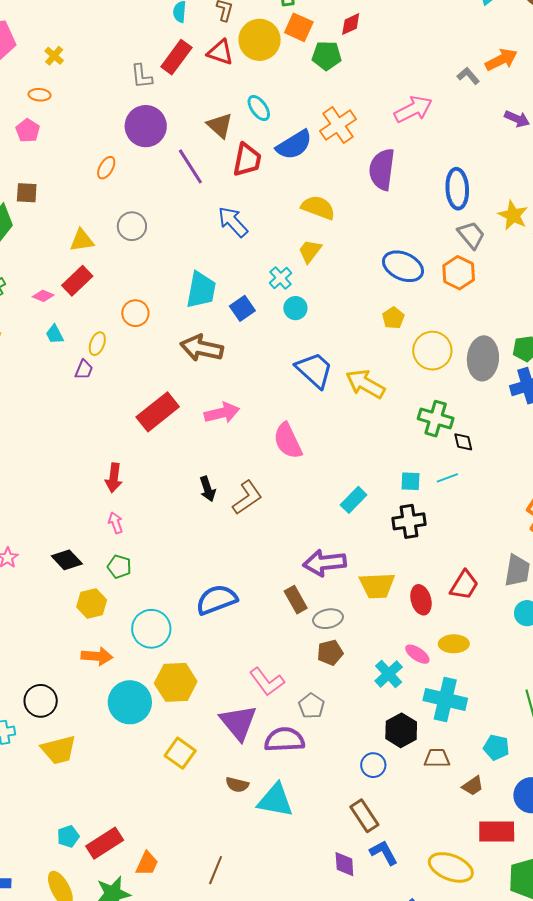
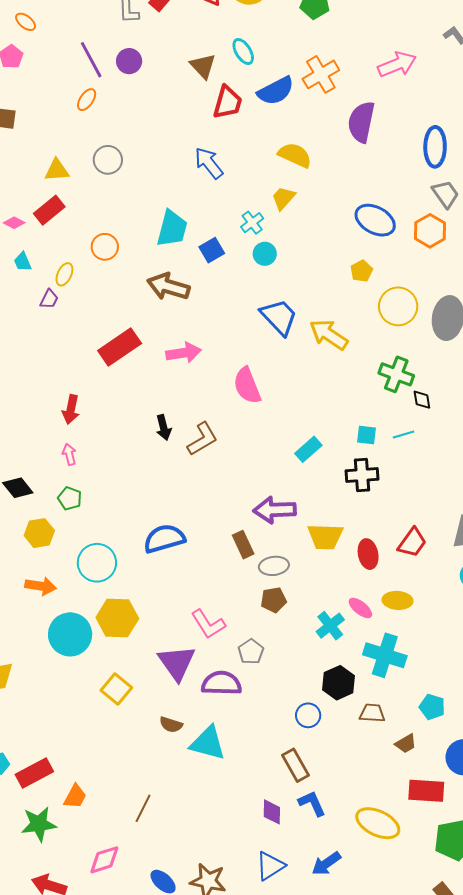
orange ellipse: (40, 95) -> (26, 22), turned 30
purple circle: (146, 126) -> (129, 61), size x0.6
purple line: (190, 166) -> (91, 60), moved

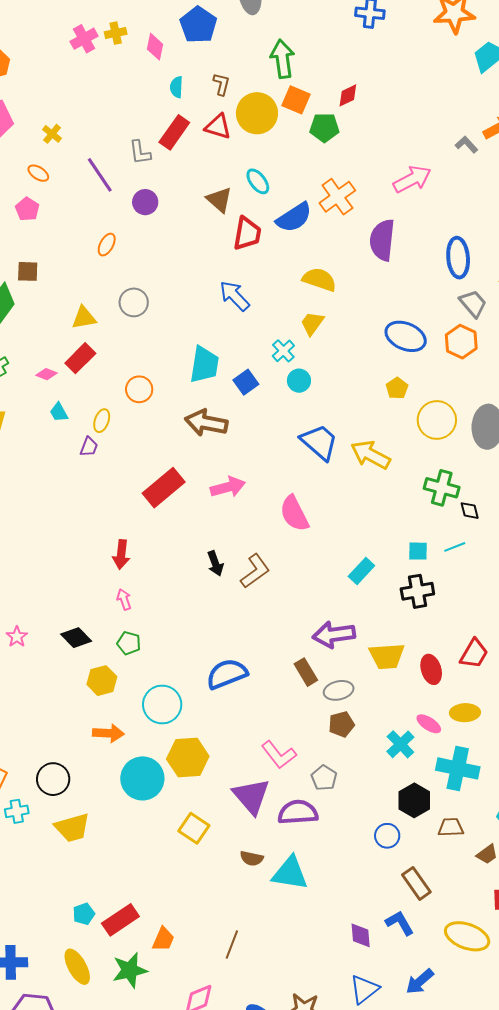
purple line: (91, 60) -> (100, 175), moved
brown rectangle: (295, 765) -> (416, 883), moved

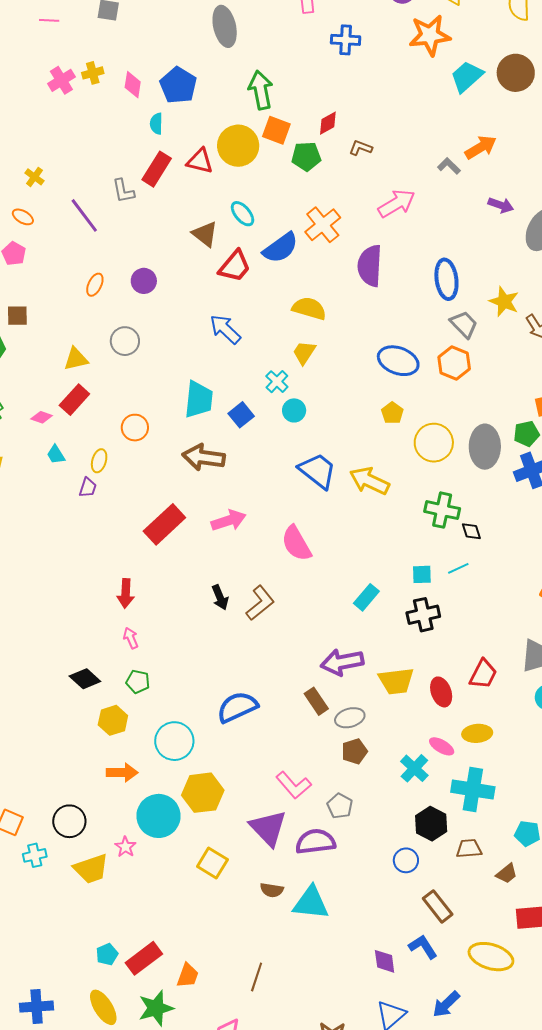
blue pentagon: (198, 25) -> (178, 85), moved
brown L-shape: (221, 84) -> (361, 148), moved, turned -80
purple circle: (145, 202) -> (144, 281), moved
red trapezoid: (247, 234) -> (235, 266), turned 33
pink star: (17, 637) -> (125, 847), moved

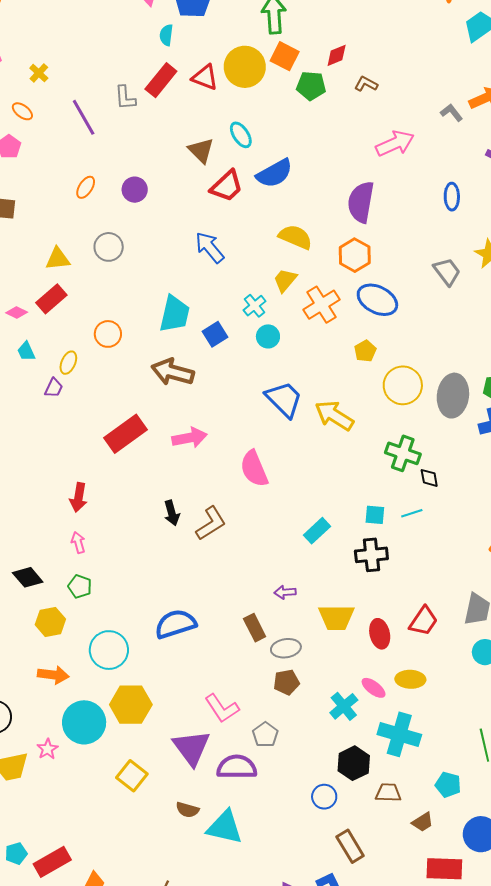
orange cross: (323, 225) -> (321, 305), moved
blue ellipse: (446, 279) -> (452, 197), moved, size x0.7
orange hexagon: (454, 363) -> (355, 255), moved
purple arrow: (342, 662) -> (285, 592), size x0.5

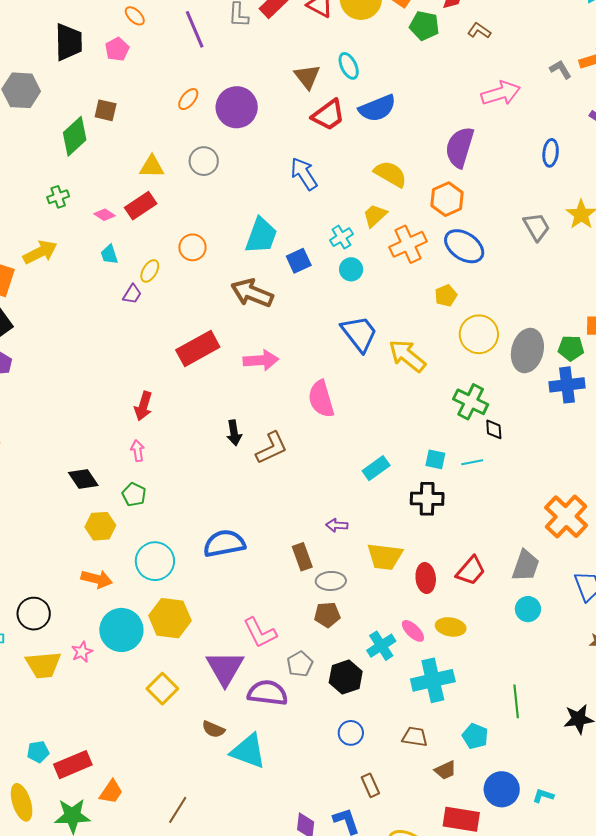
purple circle: (135, 190) -> (237, 107), size x1.6
cyan cross: (399, 734) -> (433, 680), turned -36
black hexagon: (354, 763) -> (346, 677), moved
brown rectangle: (350, 846) -> (370, 785), size x0.7

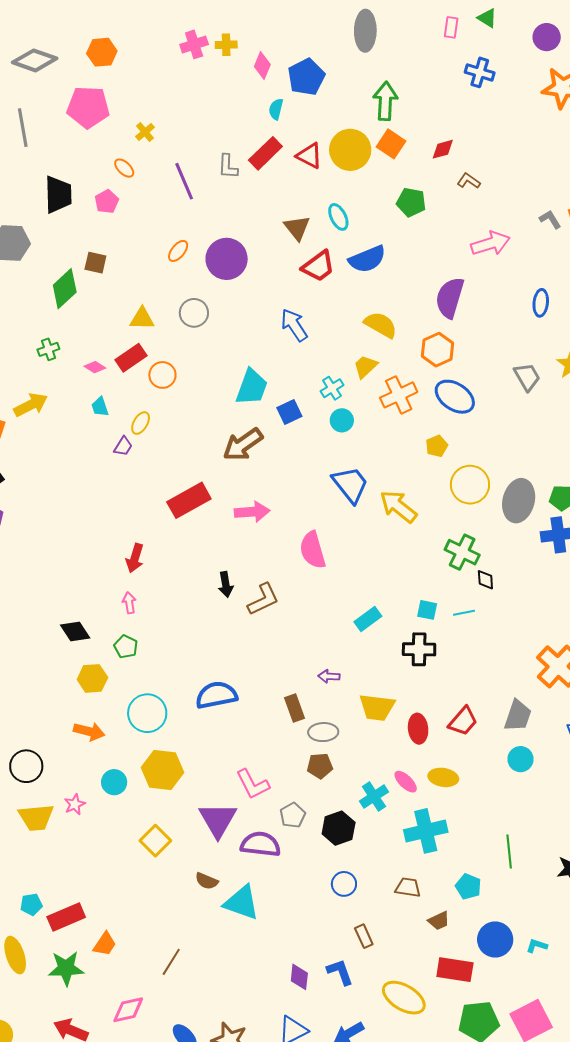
green pentagon: (424, 26) -> (411, 202), moved
orange circle: (192, 247) -> (162, 375), moved
brown arrow: (252, 293) -> (243, 444), turned -57
cyan circle: (121, 630) -> (114, 782), size x0.6

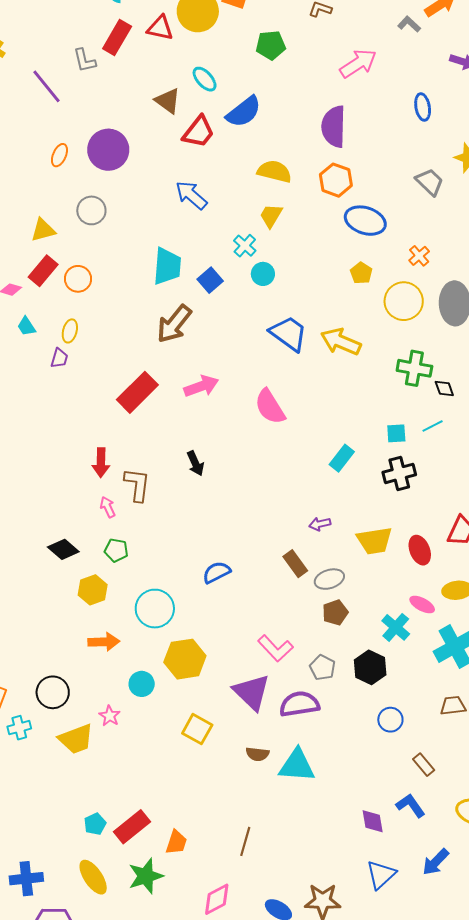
orange cross: (399, 395) -> (419, 256), moved, size x0.6
brown L-shape: (263, 599) -> (137, 485), moved, turned -42
blue semicircle: (216, 695) -> (217, 572), size x0.7

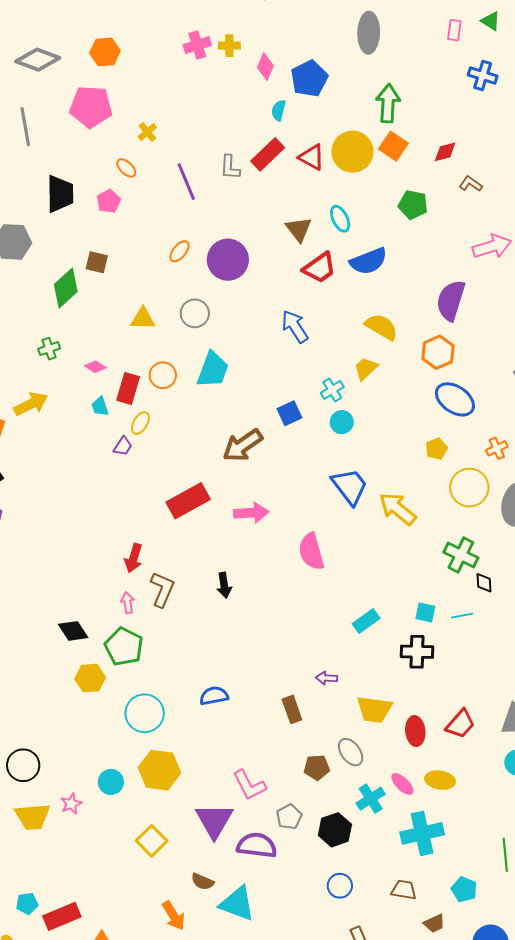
cyan trapezoid: (167, 266) -> (213, 370), moved
red rectangle: (43, 271) -> (128, 388), moved, turned -40
green pentagon: (116, 550) -> (124, 647), size x1.6
gray ellipse: (329, 579) -> (351, 752), moved, turned 56
orange arrow: (104, 642) -> (174, 916), moved, turned 44

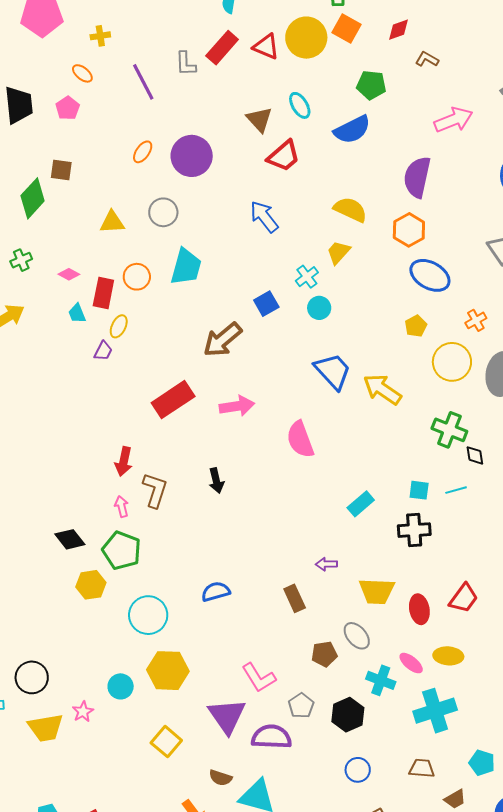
yellow cross: (147, 132) -> (100, 36), turned 36
blue semicircle: (369, 261) -> (352, 130), moved
cyan cross: (371, 799) -> (381, 680), turned -32

